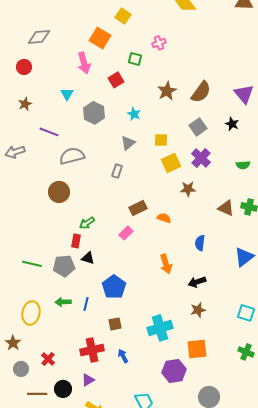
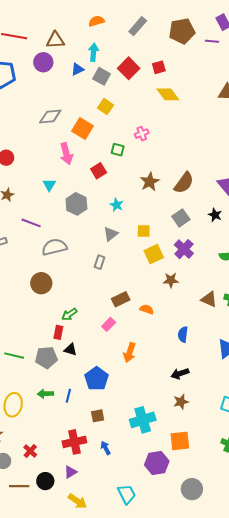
gray diamond: (39, 37) -> (50, 116), moved
orange arrow: (166, 264) -> (130, 353), moved, turned 36

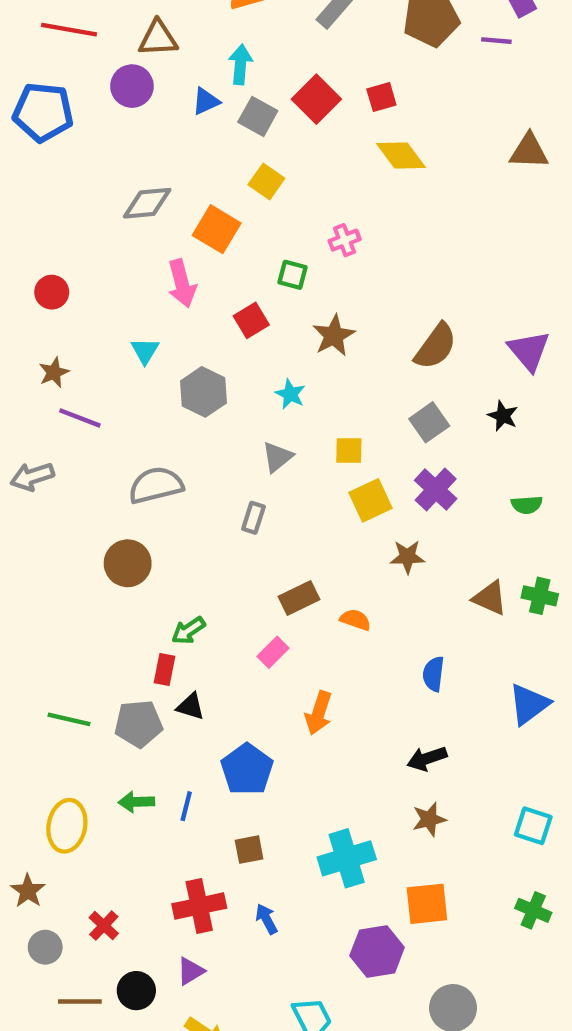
brown star: (150, 182) -> (334, 336), moved
purple line: (31, 223) -> (80, 418), moved

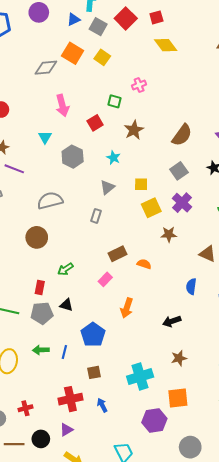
orange square: (217, 229) -> (73, 53), moved
red rectangle: (165, 670) -> (40, 288), moved
blue semicircle: (433, 674) -> (191, 287), moved
black arrow: (427, 759) -> (172, 321), moved
red cross: (104, 926) -> (25, 408), turned 32

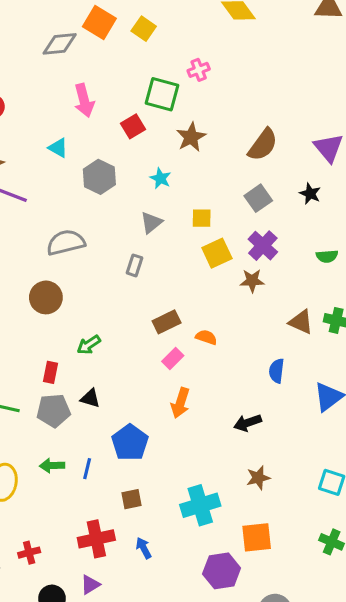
green square: (114, 101) -> (162, 94), size x1.6
cyan triangle: (45, 137) -> (58, 148), turned -32
brown star: (169, 234) -> (252, 281), moved
pink rectangle: (105, 279) -> (173, 359), moved

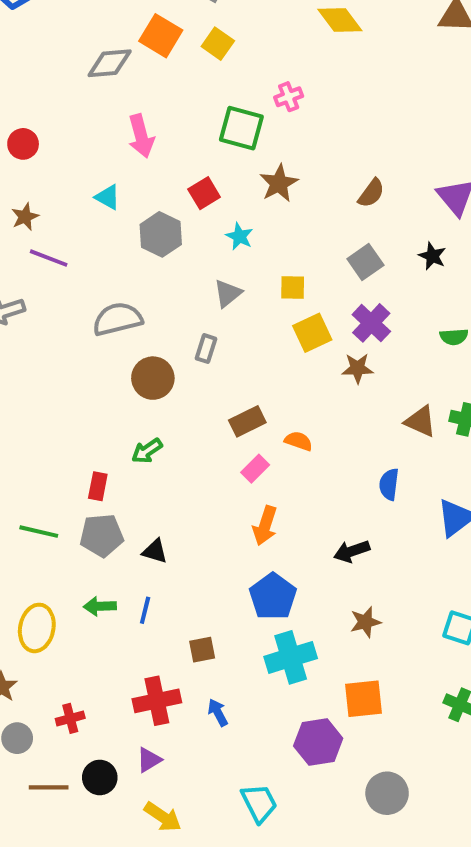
red square: (133, 126) -> (204, 193), moved
brown semicircle: (263, 145) -> (371, 193), size x0.7
brown circle: (46, 297) -> (153, 378), moved
black triangle: (90, 398) -> (155, 551), moved
blue pentagon: (130, 443) -> (273, 596), moved

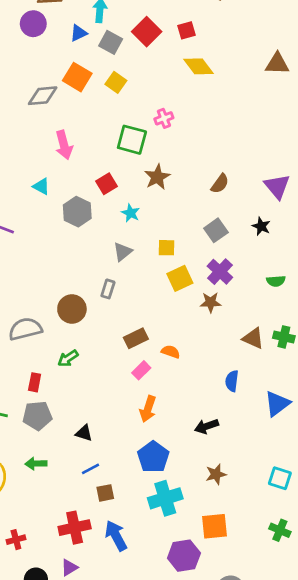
gray semicircle: (117, 319) -> (25, 329), moved
black triangle: (155, 551) -> (84, 433), moved
blue line: (145, 610) -> (91, 469), moved, turned 48
blue arrow: (218, 713) -> (116, 536), size x1.6

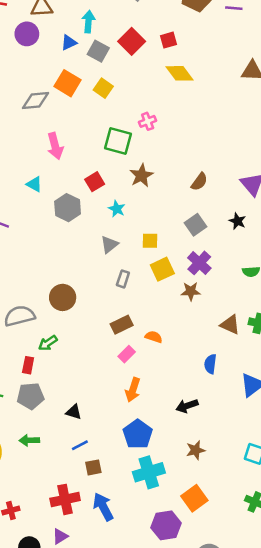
gray rectangle: (108, 289) -> (123, 279), moved
green arrow: (68, 358) -> (48, 343), moved
orange square: (215, 526) -> (194, 498), turned -30

